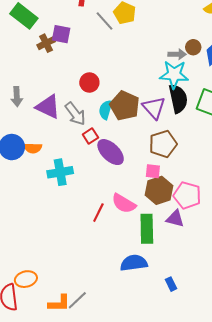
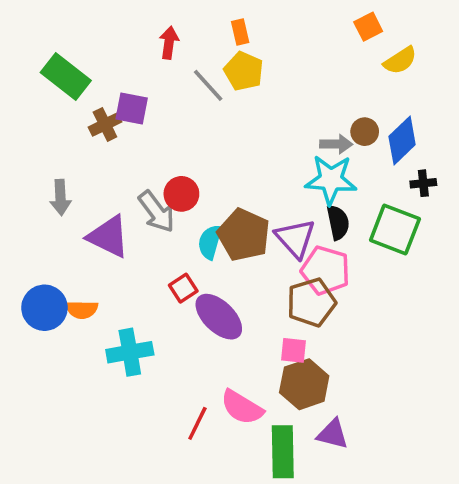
gray arrow: (17, 97) -> (60, 197), moved
black semicircle: (178, 99) -> (338, 222), size x0.7
gray arrow: (75, 114) -> (157, 212), moved
pink pentagon: (187, 195) -> (326, 270), moved

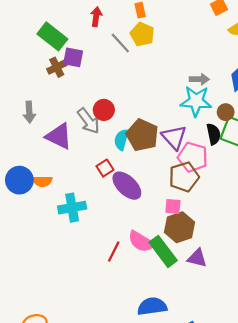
green rectangle: (66, 76) -> (52, 36), moved
brown circle: (365, 132) -> (226, 112), moved
black semicircle: (338, 222) -> (214, 134), moved
green rectangle: (283, 452) -> (163, 251), moved, turned -36

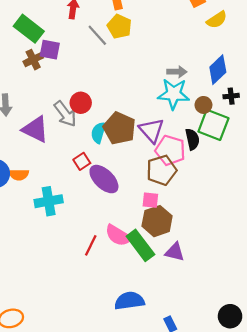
black semicircle: (214, 134) -> (192, 139), moved

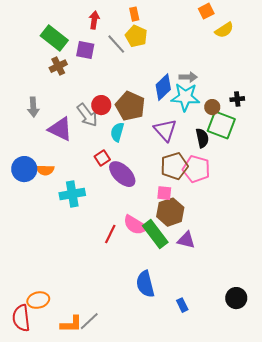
purple square: (50, 50) -> (85, 50), moved
blue diamond: (218, 70) -> (163, 87), moved
brown pentagon: (119, 128) -> (130, 106), moved
pink pentagon: (170, 150) -> (196, 169), moved
blue semicircle: (129, 301) -> (145, 284), turned -96

